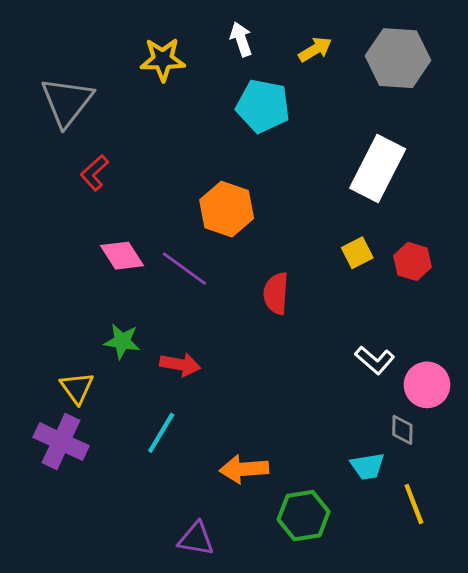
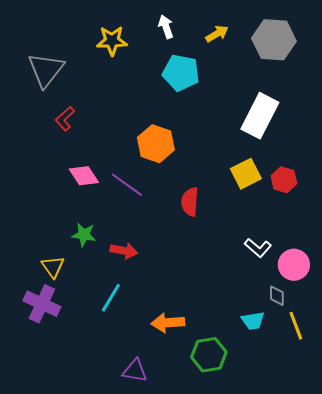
yellow square: (357, 253) -> (246, 174), size x1.4
yellow line: (414, 504) -> (296, 326), moved

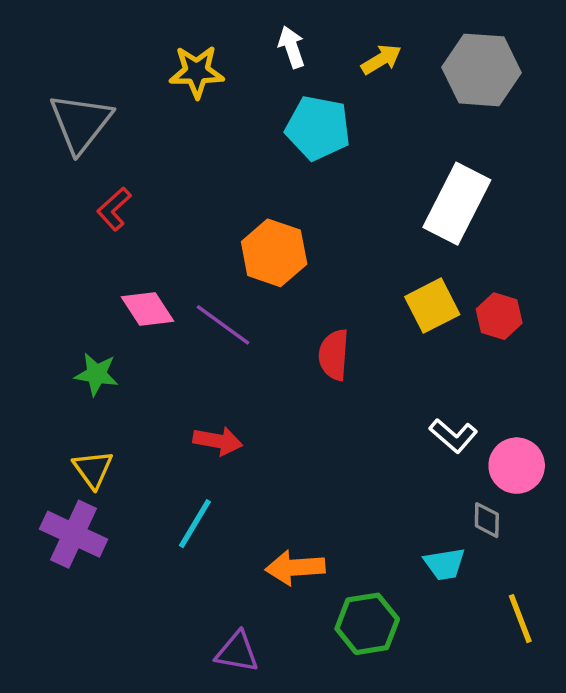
green star: (84, 235) -> (96, 374), moved
yellow line: (296, 326) -> (520, 619), moved

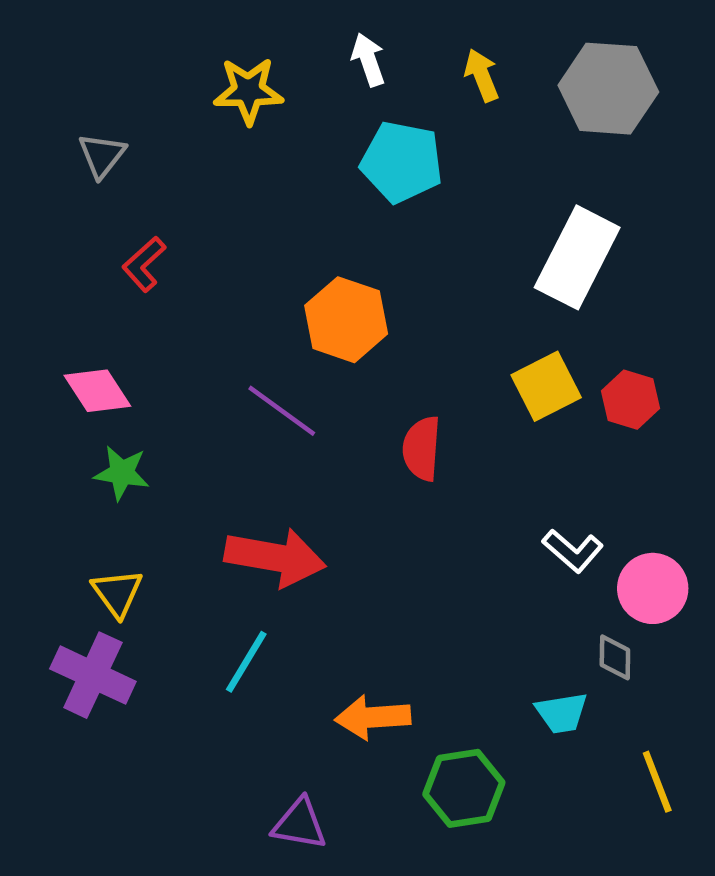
yellow arrow: (381, 59) -> (482, 75), turned -81
gray triangle: (81, 123) -> (102, 155), size x0.6
pink diamond: (147, 309) -> (97, 391), moved
red arrow: (218, 441) -> (275, 557), size x1.6

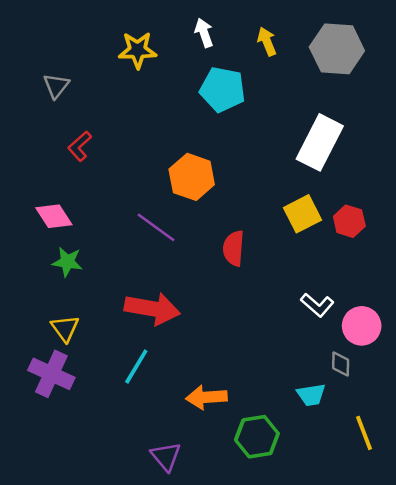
purple triangle: (299, 824) -> (166, 456), turned 40

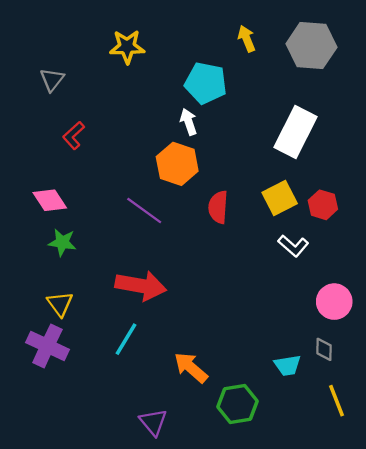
white arrow: (204, 33) -> (189, 122), moved
red semicircle: (234, 248) -> (218, 207), moved
white L-shape: (317, 305) -> (293, 246), moved
gray diamond: (341, 364) -> (324, 349), moved
orange arrow: (206, 397) -> (191, 368), turned 45

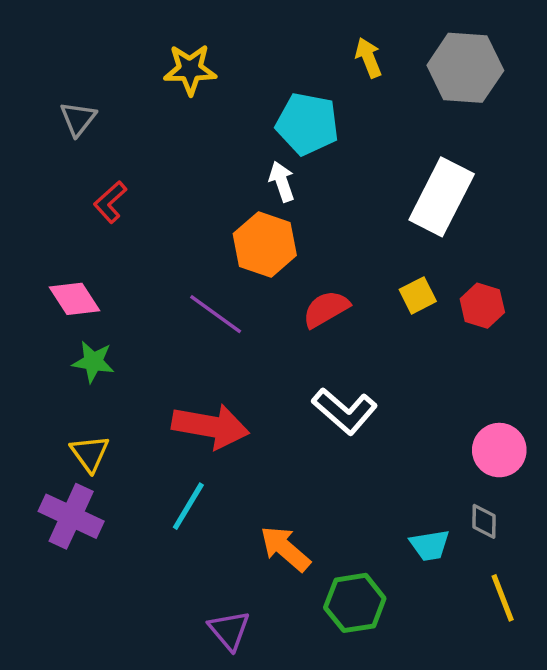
yellow square: (280, 198) -> (418, 295), size x0.7
red semicircle: (218, 207) -> (326, 309), turned 56
white L-shape: (293, 246) -> (345, 411), moved, size x1.4

